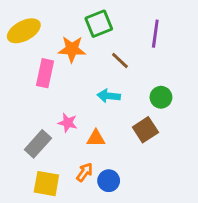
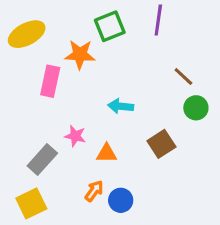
purple line: (155, 34) -> (158, 20), moved
brown line: (120, 60) -> (183, 76), moved
green circle: (161, 97) -> (196, 108), moved
yellow square: (46, 184) -> (31, 203), moved, turned -36

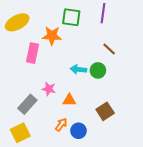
green square: (110, 26) -> (71, 17), turned 30
brown line: (183, 76) -> (109, 49), moved
green circle: (196, 108) -> (98, 70), moved
brown square: (161, 144) -> (105, 111), moved

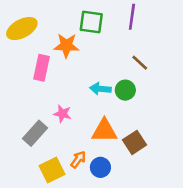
orange triangle: (69, 100) -> (104, 131), moved, size x1.5
yellow square: (20, 133) -> (52, 170), moved

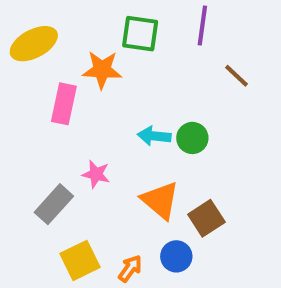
brown line: (140, 63) -> (237, 76), moved
orange triangle: (104, 131) -> (160, 200), turned 40
orange arrow: (78, 159) -> (130, 268), moved
blue circle: (100, 167) -> (176, 256), moved

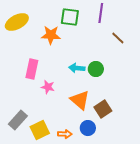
pink rectangle: (64, 104) -> (32, 69), moved
gray rectangle: (54, 204) -> (18, 120), moved
orange arrow: (130, 268) -> (65, 134), turned 56

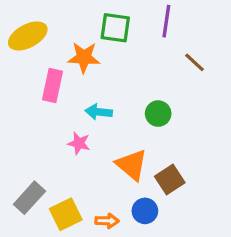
cyan arrow: (77, 68) -> (99, 112), moved
pink rectangle: (32, 69) -> (53, 85), moved

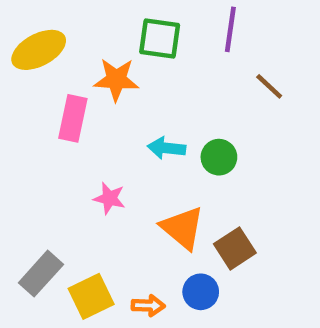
cyan arrow: (99, 112) -> (166, 148), moved

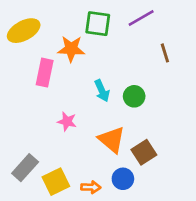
purple line: (230, 29) -> (141, 18), turned 52
brown line: (269, 86) -> (165, 53), turned 30
cyan arrow: (166, 148) -> (102, 91), turned -120

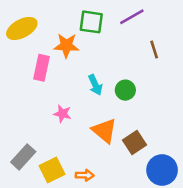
blue circle: (123, 179) -> (162, 170), moved, size x1.5

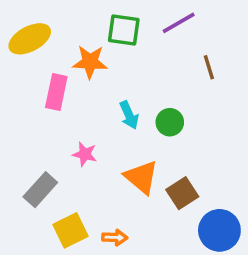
gray rectangle: (23, 157) -> (40, 190), moved

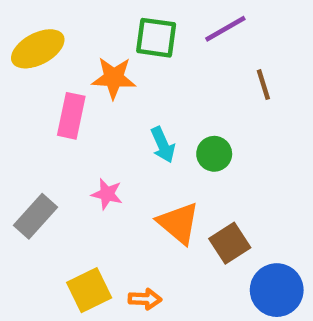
gray rectangle: (40, 190) -> (36, 216), moved

